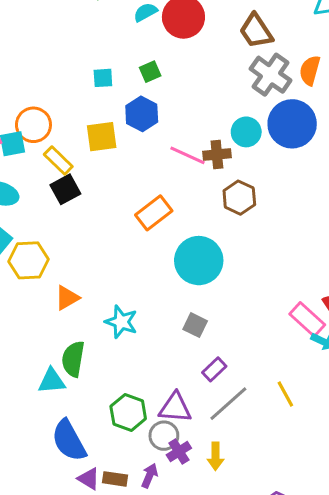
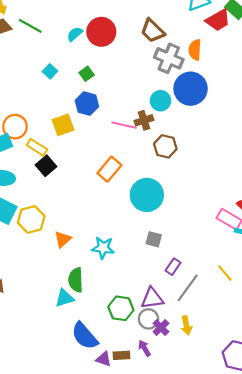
cyan square: (103, 78) -> (50, 71), moved, turned -32
purple arrow: (150, 476) -> (144, 348), turned -42

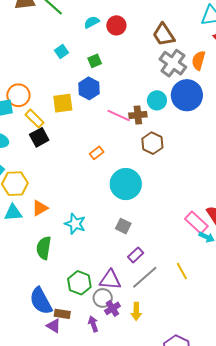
red circle: (101, 32) -> (116, 25), size x0.7
orange rectangle: (109, 169) -> (97, 153), size x0.6
cyan triangle: (64, 298) -> (13, 213), moved
brown rectangle: (122, 355) -> (62, 314), moved

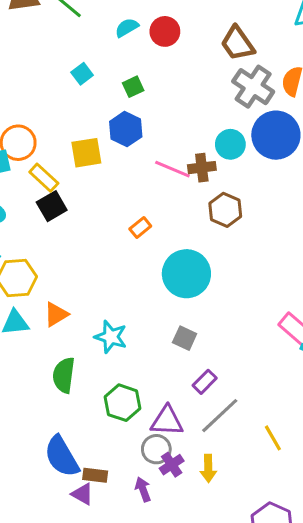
yellow line: (182, 271) -> (273, 438), moved
green hexagon: (79, 283) -> (123, 403), moved

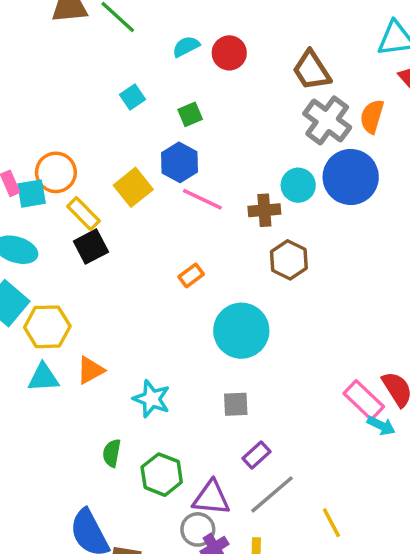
yellow square: (86, 153) -> (133, 187), turned -32
pink line: (172, 169) -> (202, 199), moved
gray square: (185, 338) -> (236, 404), turned -30
green semicircle: (64, 375) -> (112, 453), moved, size x0.7

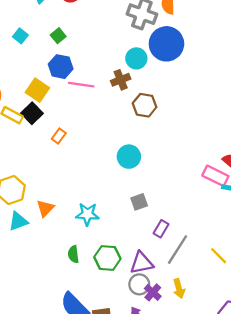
black square: (91, 247) -> (32, 113), moved
orange rectangle: (191, 275) -> (59, 136), moved
cyan circle: (241, 331) -> (129, 157), size x0.7

